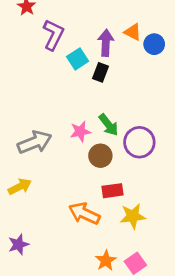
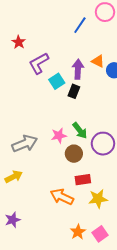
purple L-shape: (53, 35) -> (39, 63), turned -145

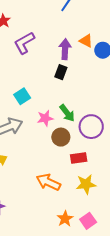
cyan square: (57, 81) -> (22, 96), moved
red rectangle: (83, 180) -> (79, 158), moved

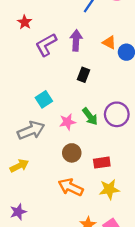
purple arrow: (65, 49) -> (76, 40), moved
purple circle: (91, 127) -> (117, 114), moved
brown circle: (61, 137) -> (72, 153), moved

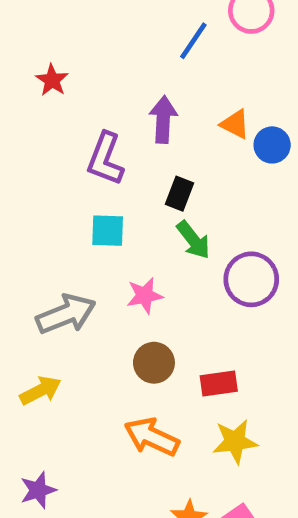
purple L-shape: (46, 45) -> (105, 159), moved, turned -40
cyan square: (44, 99) -> (108, 231), moved, turned 35
green arrow: (90, 116) -> (193, 240), moved

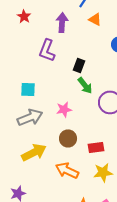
purple arrow: (163, 120) -> (62, 22), moved
orange triangle: (235, 124) -> (95, 19), moved
cyan square: (108, 231) -> (28, 89), moved
yellow arrow: (40, 391) -> (34, 152), moved, size x1.4

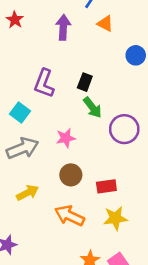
purple L-shape: (47, 50) -> (44, 83), moved
cyan square: (28, 89) -> (20, 113), turned 35
yellow arrow: (34, 152) -> (28, 193), size x0.7

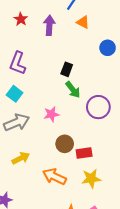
red star: (15, 20) -> (21, 19), moved
purple L-shape: (44, 83) -> (18, 63), moved
brown circle: (71, 175) -> (65, 144), moved

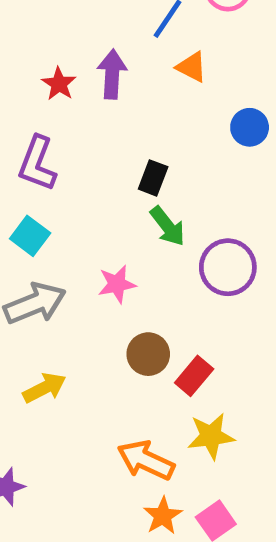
red star: (21, 19) -> (59, 84), moved
red rectangle: (84, 153) -> (194, 376), turned -42
orange arrow: (54, 177) -> (146, 460), moved

